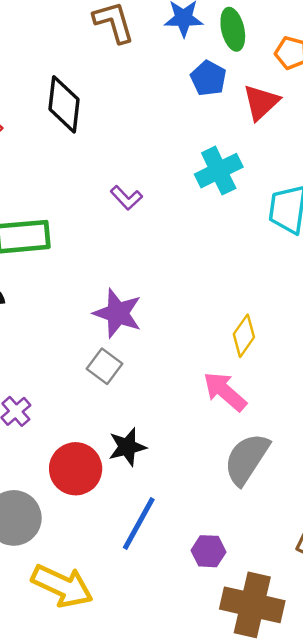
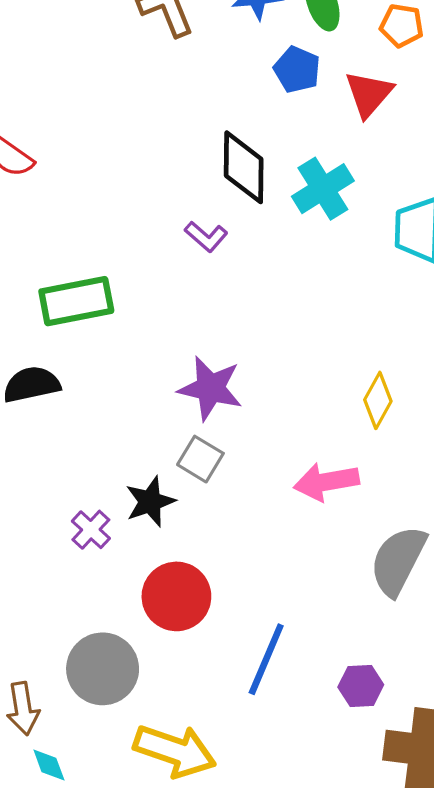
black diamond: (64, 104) -> (244, 167), moved
pink arrow: (225, 392) -> (326, 482), moved, turned -45
black star: (127, 447) -> (150, 502), moved

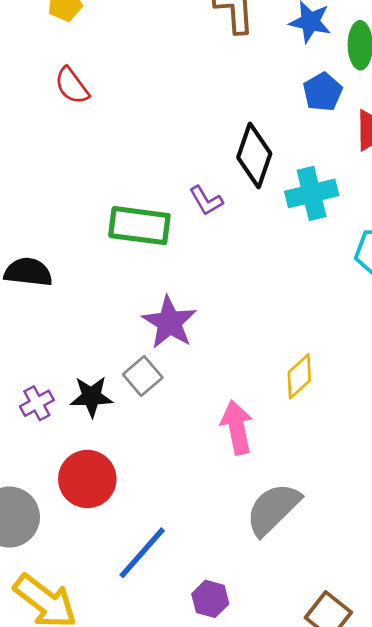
green rectangle: (76, 301) -> (139, 226), moved
pink arrow: (326, 482) -> (237, 427), turned 70

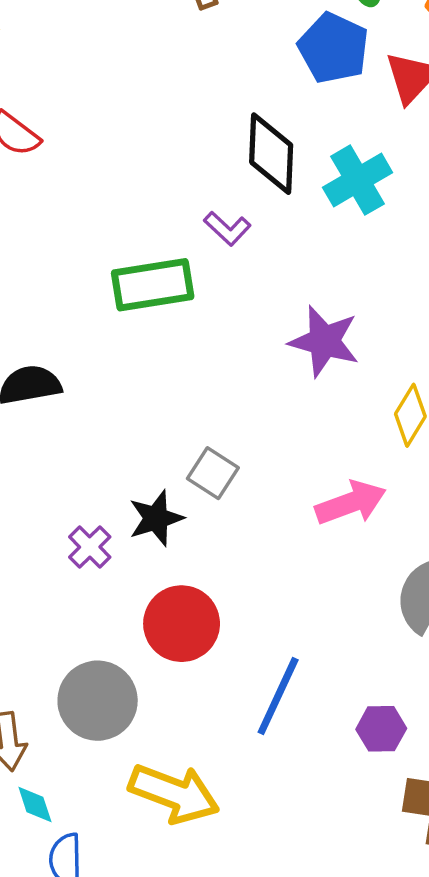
blue pentagon: (323, 92) -> (333, 48), size x1.4
purple star: (169, 322) -> (324, 341), moved
pink arrow: (237, 427) -> (351, 503), turned 98

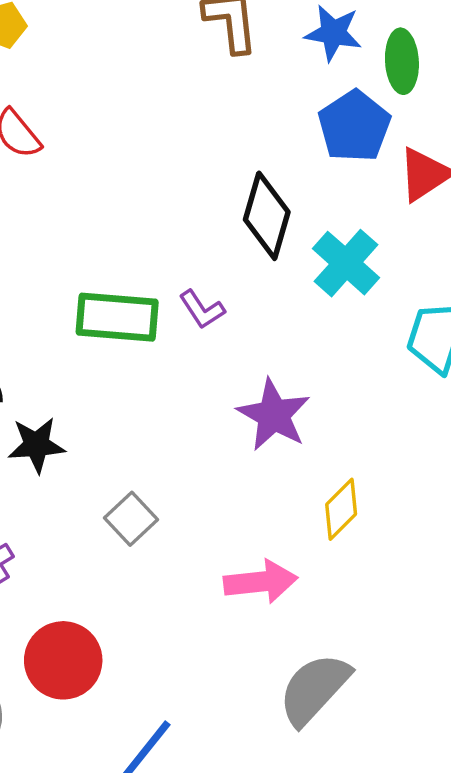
cyan cross: (358, 180) -> (346, 263), turned -32
purple L-shape: (227, 228) -> (202, 309), moved
black star: (156, 518) -> (36, 445), moved

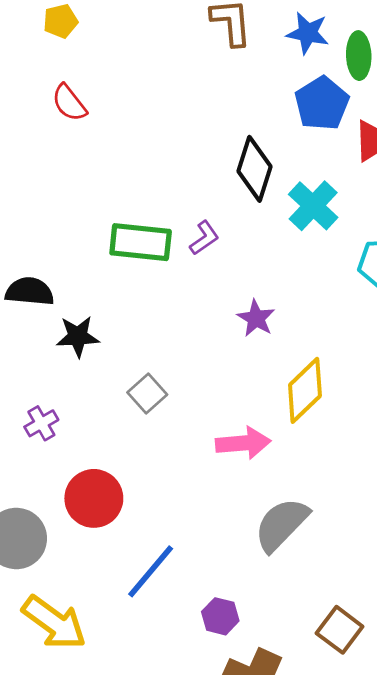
purple L-shape: (202, 309) -> (204, 238), turned -93
purple star: (274, 415) -> (256, 318), size x0.7
yellow diamond: (341, 509) -> (305, 390), size x1.4

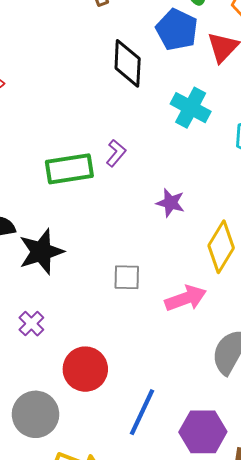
black diamond: (255, 169) -> (128, 63), moved
black star: (78, 336) -> (41, 252), size x1.4
gray square: (147, 393) -> (127, 277), moved, turned -32
purple hexagon: (220, 616) -> (203, 432), size x1.6

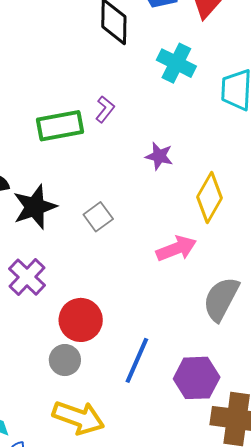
gray square: (127, 277) -> (98, 217), moved, turned -36
purple cross: (31, 324) -> (27, 277), size x1.5
gray circle: (36, 414) -> (65, 360), moved, size x0.7

